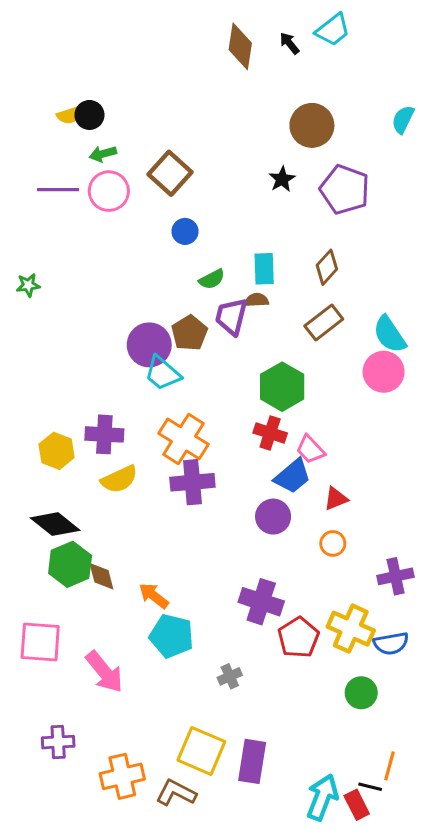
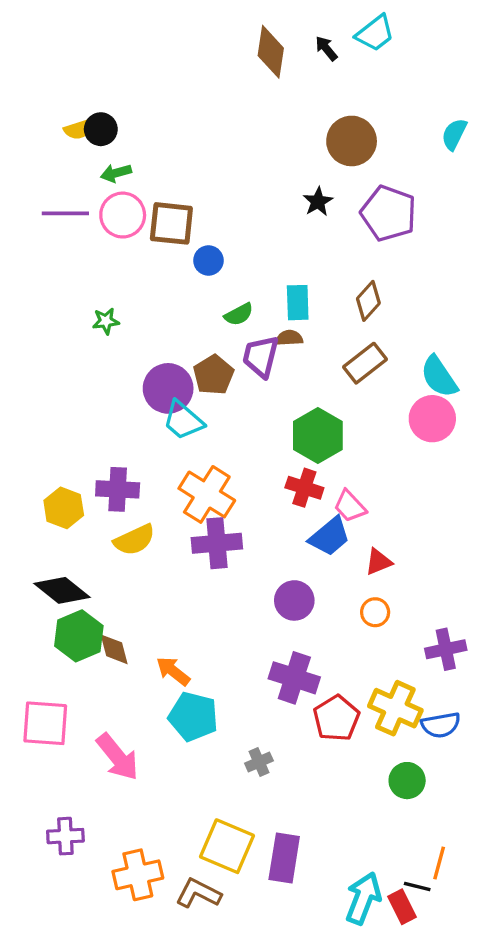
brown square: (170, 173) -> (171, 223), moved, turned -36
green star: (28, 285) -> (106, 321), moved
purple circle: (273, 517) -> (294, 600), moved

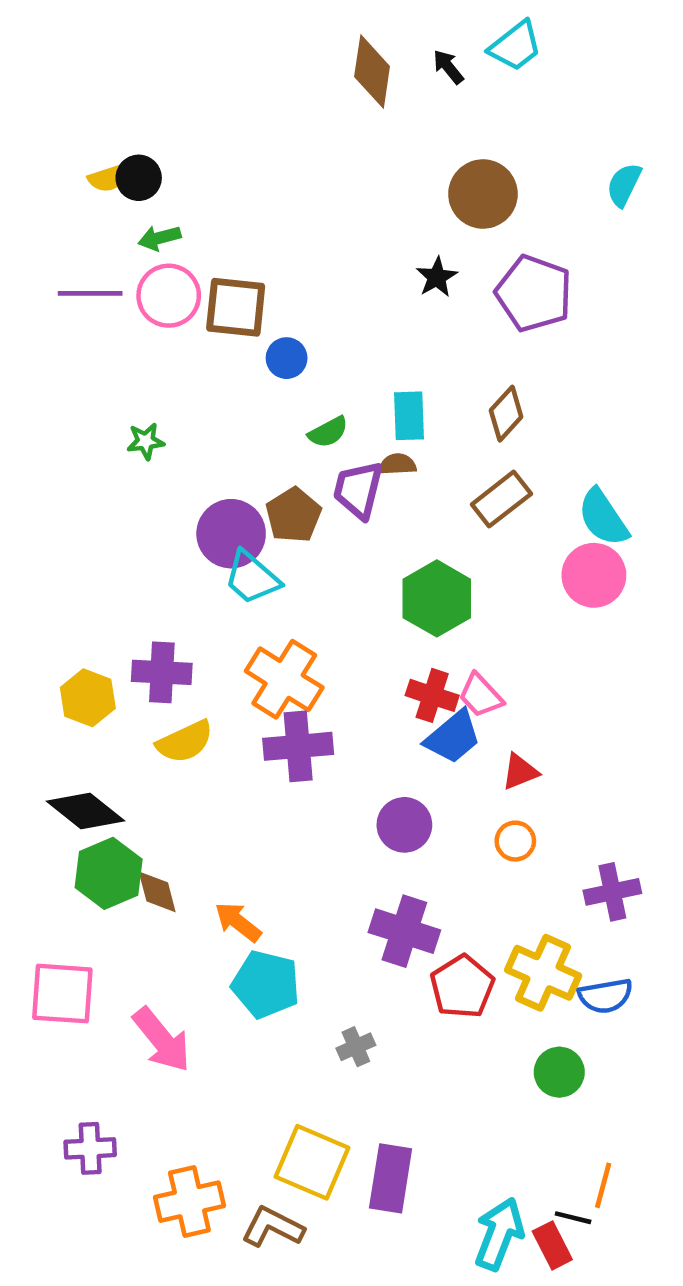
red cross: (304, 488) -> (432, 695), moved

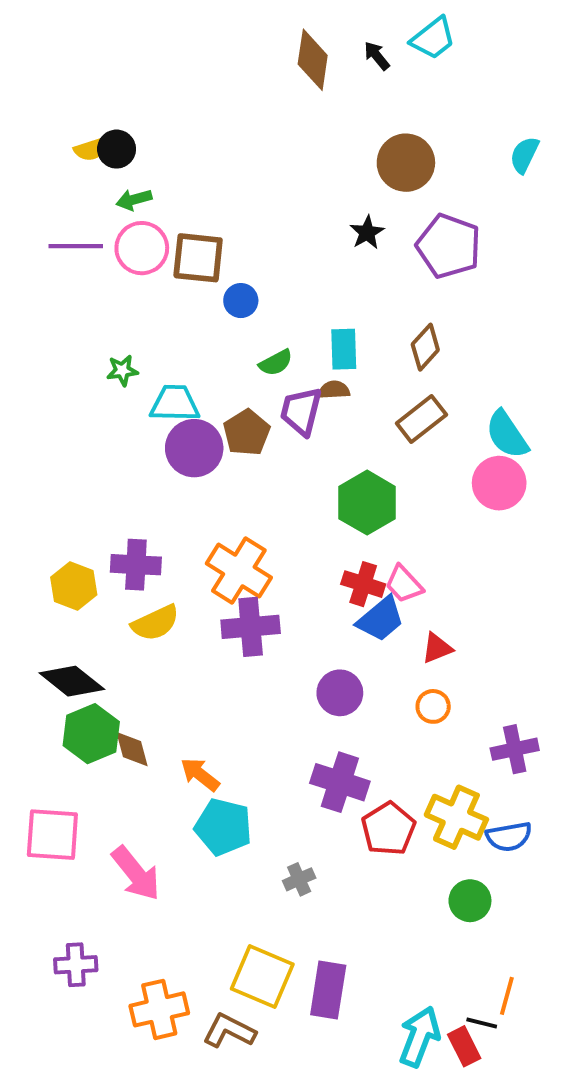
cyan trapezoid: (252, 578) -> (175, 403), moved, turned 140

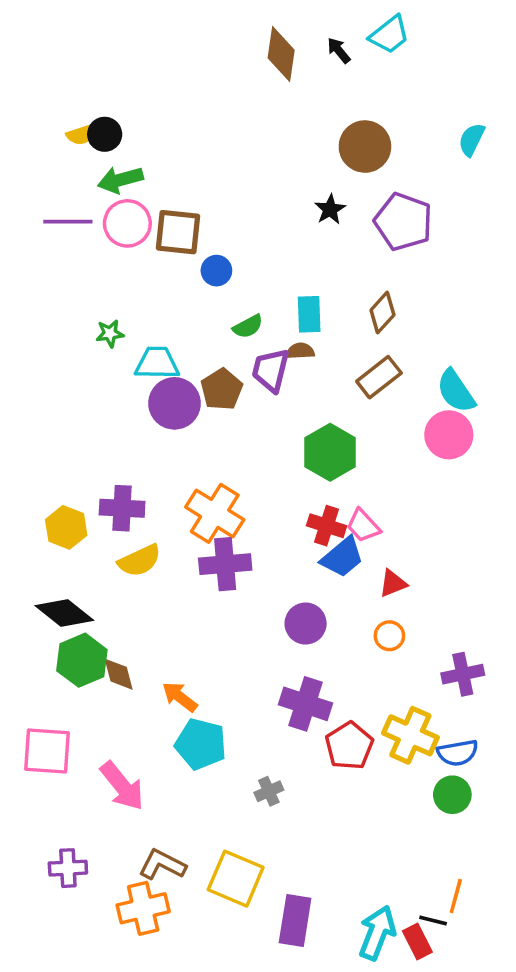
green arrow: (134, 200) -> (120, 180), size x1.4
green circle: (470, 901) -> (452, 795), moved
purple rectangle: (328, 990) -> (295, 921), moved
brown L-shape: (229, 1031) -> (162, 865), moved

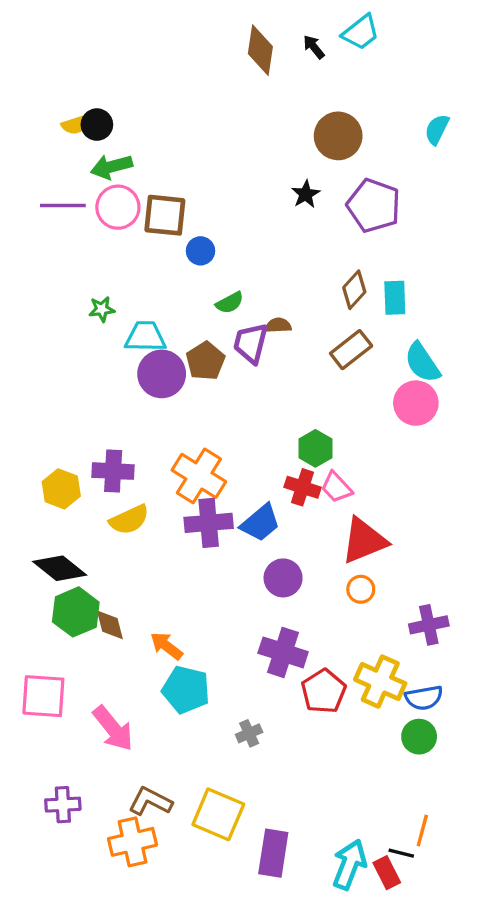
cyan rectangle: (309, 314) -> (395, 298), moved
green hexagon: (330, 452) -> (315, 448), moved, size x0.7
blue trapezoid: (342, 557) -> (260, 523), moved
red triangle: (393, 583) -> (364, 541), size x1.8

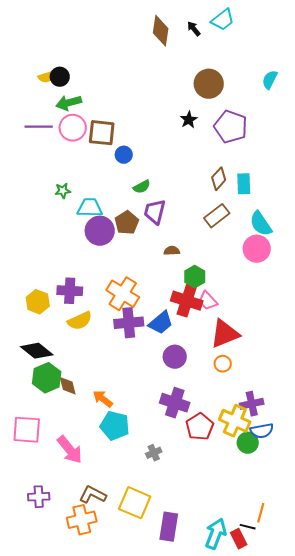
brown semicircle: (278, 325) -> (172, 251), moved
red cross: (303, 487) -> (187, 301), size x1.4
purple cross: (429, 625) -> (252, 404), moved
green circle: (419, 737) -> (248, 443), moved

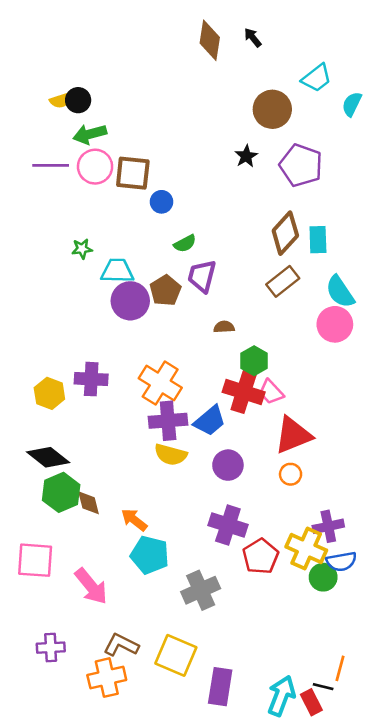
cyan trapezoid: (223, 20) -> (317, 78), moved
brown diamond: (219, 179) -> (285, 233), size x1.4
yellow semicircle: (80, 321) -> (171, 455), moved, turned 40
gray cross: (154, 453) -> (201, 590), size x1.8

